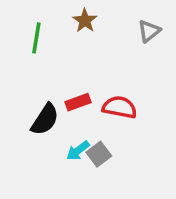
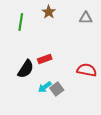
gray triangle: (149, 31) -> (86, 18), turned 40
red semicircle: (120, 107) -> (87, 70), moved

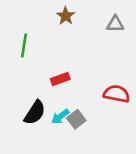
green line: (21, 22) -> (24, 45), moved
black semicircle: (26, 69) -> (35, 113), moved

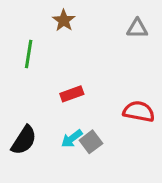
brown star: (66, 16) -> (64, 20), moved
black semicircle: (35, 113) -> (24, 140), moved

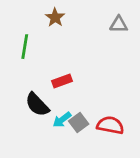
red semicircle: (139, 111) -> (110, 125), moved
black semicircle: (24, 140) -> (37, 105), moved, turned 104

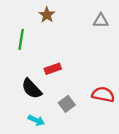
cyan arrow: (62, 120) -> (36, 120), moved, turned -119
red semicircle: (110, 125) -> (103, 95), moved

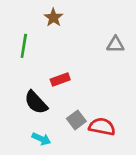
gray triangle: (101, 21) -> (115, 44), moved
red semicircle: (103, 95) -> (102, 127), moved

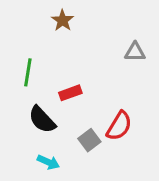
green line: (24, 46) -> (28, 72), moved
red semicircle: (102, 127) -> (119, 126), moved, turned 110

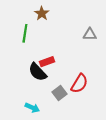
green line: (28, 72) -> (25, 33), moved
black semicircle: (42, 120) -> (38, 72), moved

